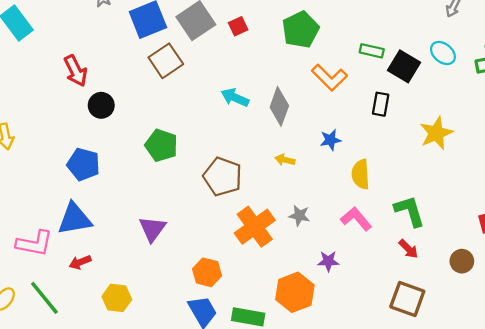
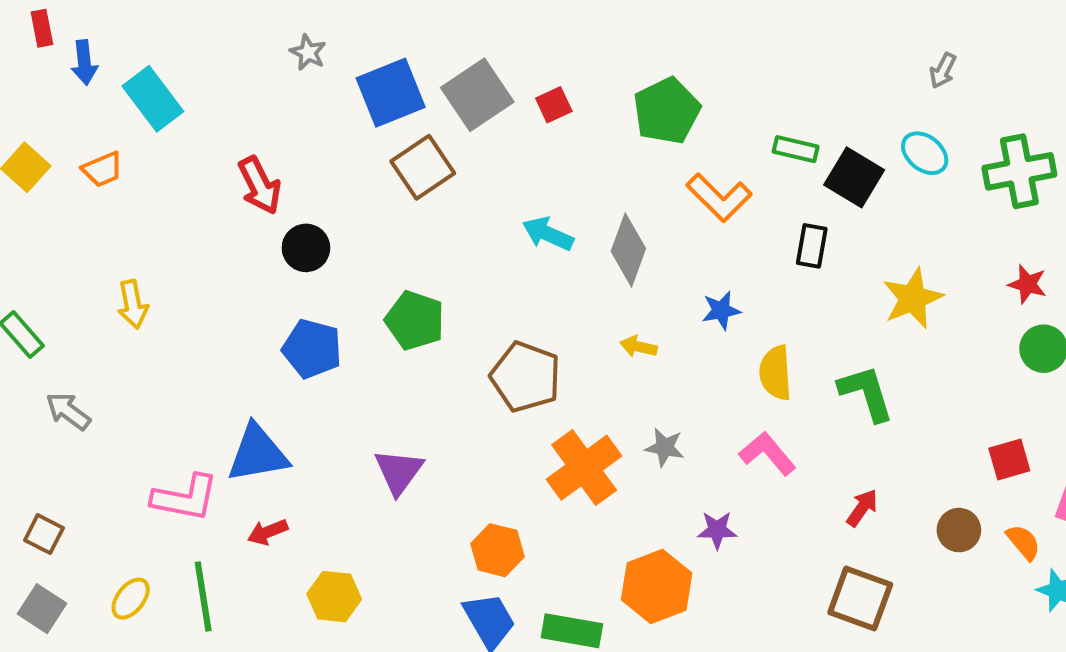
blue pentagon: (83, 164) -> (312, 349), moved
green L-shape: (410, 211) -> (866, 393), moved
red arrow: (408, 249) -> (862, 508), turned -100
green line: (44, 298) -> (203, 597), turned 30

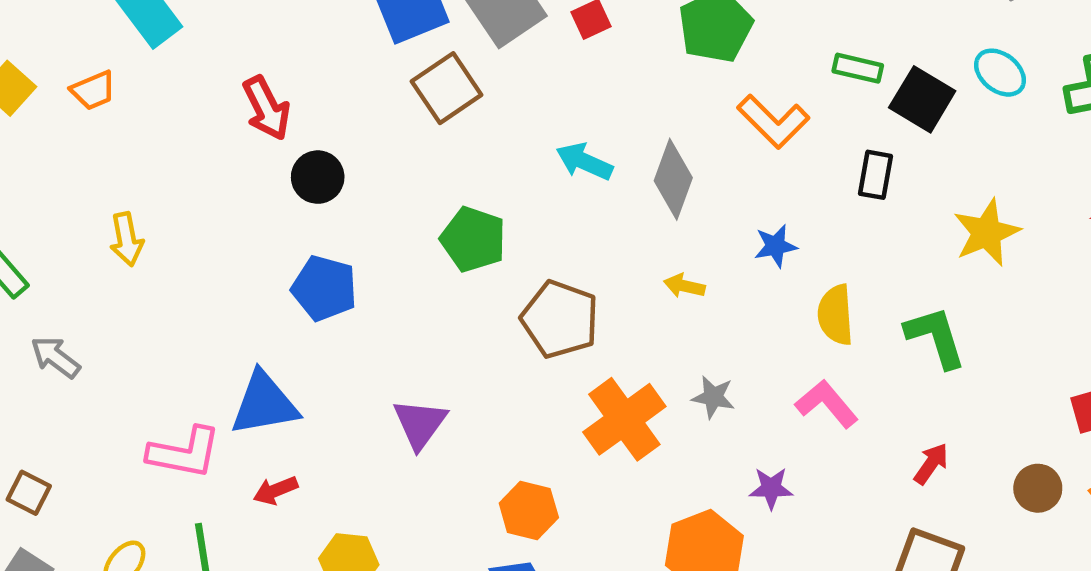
green pentagon: (415, 320) -> (473, 239), moved

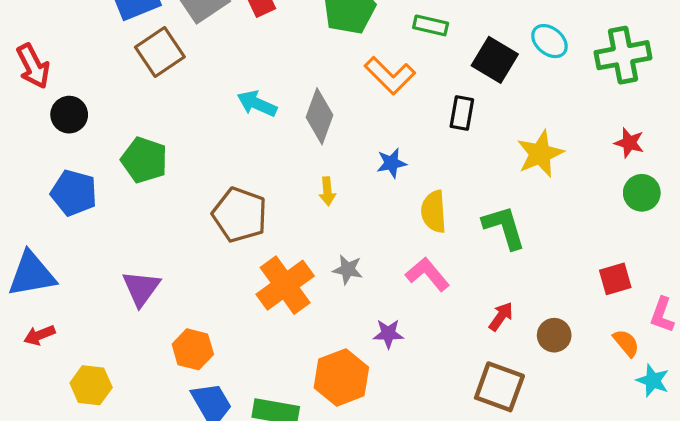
green rectangle: (858, 68) -> (431, 25), moved
green pentagon: (473, 239) -> (144, 160), moved
yellow arrow: (684, 286) -> (327, 191), turned -108
brown circle: (1038, 488) -> (554, 335), moved
orange hexagon: (529, 510) -> (193, 349), moved

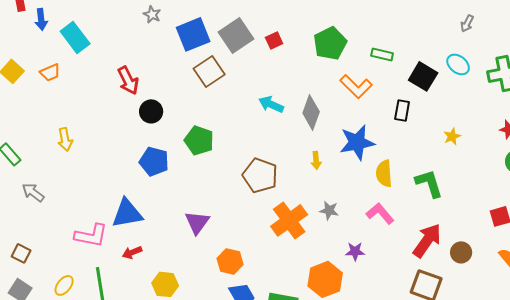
yellow star: (540, 154) -> (452, 136), size x0.6
blue star: (391, 163) -> (357, 142), size x1.8
red arrow: (501, 316) -> (427, 240), size x1.8

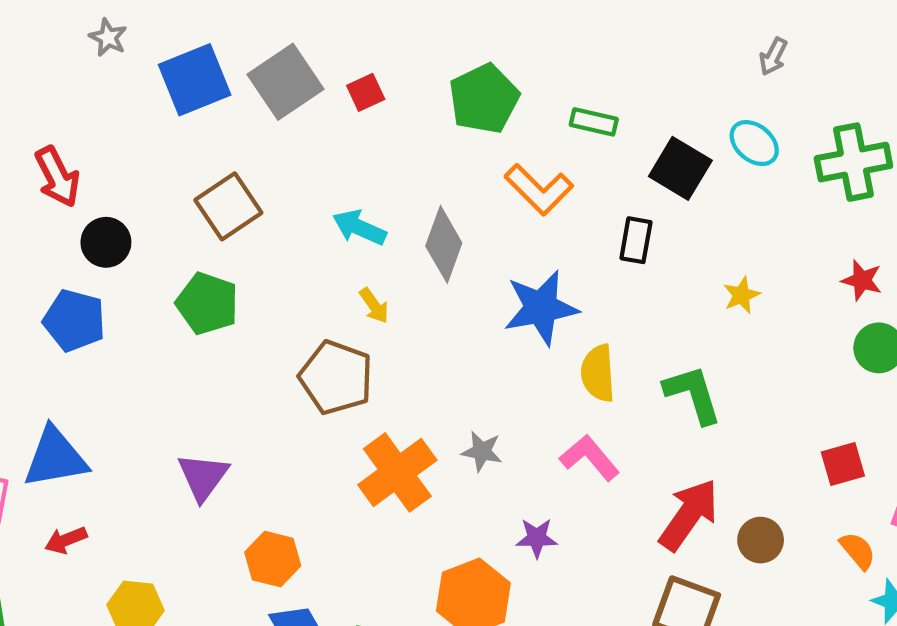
brown square: (209, 71) -> (228, 206), moved
yellow arrow: (316, 160) -> (374, 306), moved, turned -30
blue pentagon: (154, 161) -> (74, 320), moved

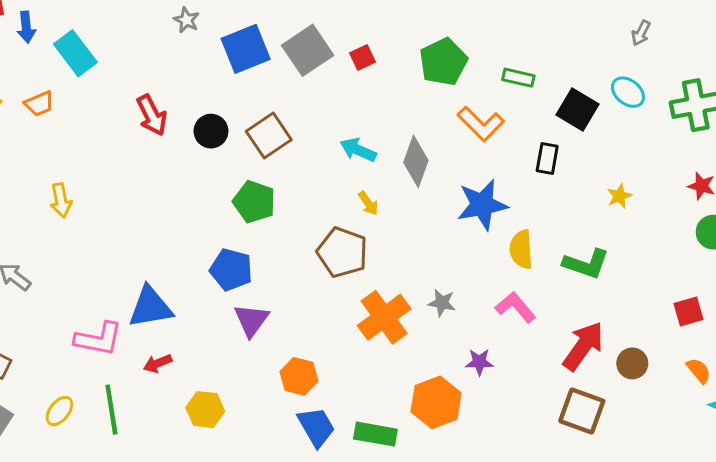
black circle: (106, 242) -> (211, 131), moved
blue pentagon: (74, 320) -> (231, 270), moved
green L-shape: (693, 394) -> (586, 264), turned 126

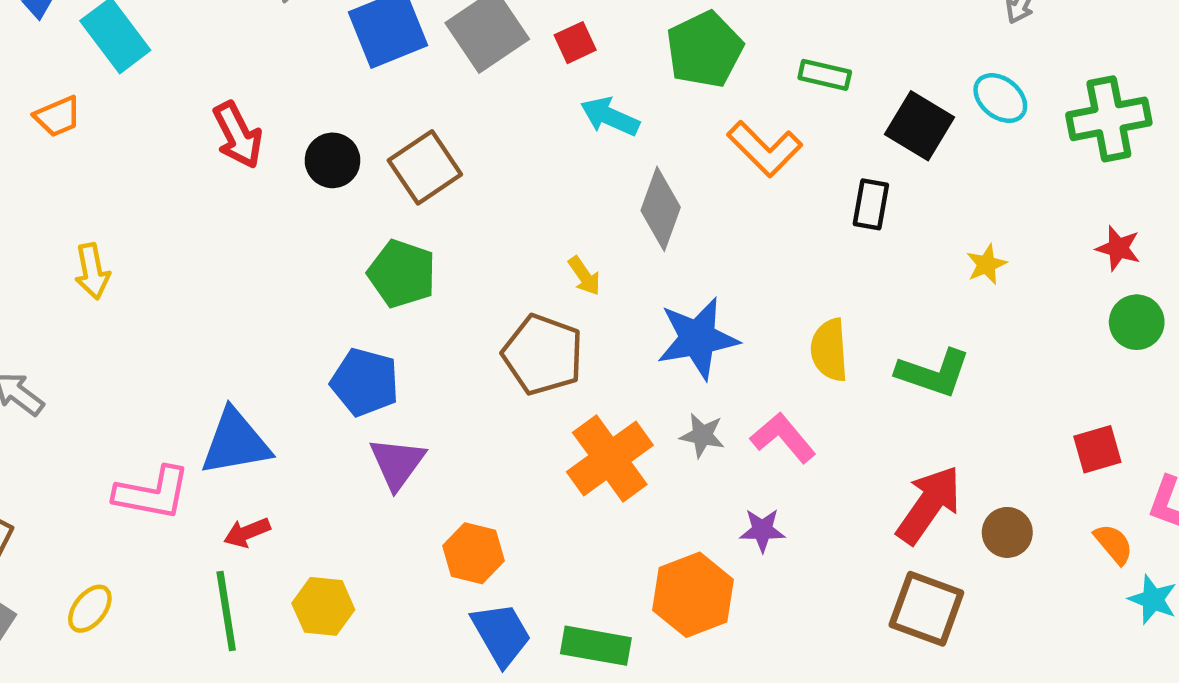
cyan arrow: (358, 150) -> (610, 116), moved
blue star: (482, 205) -> (698, 338), moved
pink L-shape: (515, 307) -> (783, 438), moved
green line: (111, 410) -> (226, 611), moved

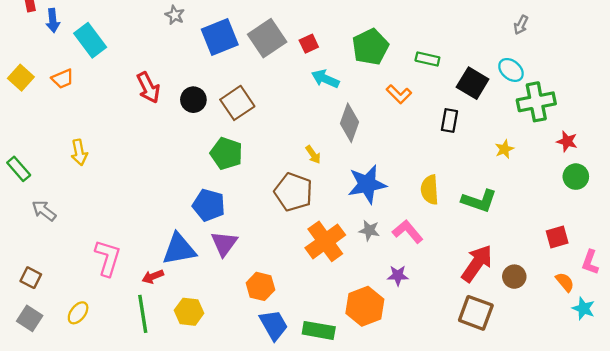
green cross: (1109, 119) -> (536, 102), moved
orange L-shape: (765, 149) -> (399, 94), size x0.7
blue triangle: (235, 442) -> (179, 249), moved
pink L-shape: (152, 493) -> (108, 258), turned -84

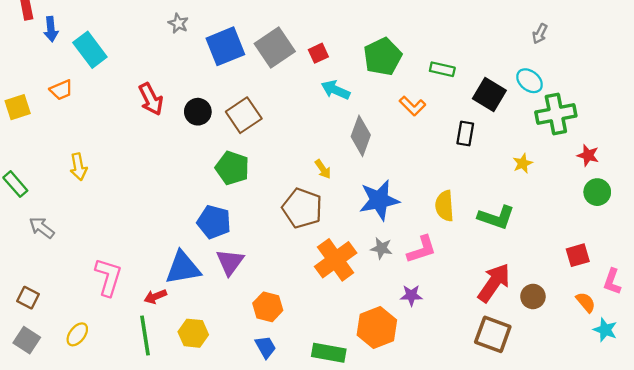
yellow square: (21, 78) -> (18, 107), moved, turned 30
pink L-shape: (408, 232) -> (422, 249), turned 112
blue trapezoid: (274, 325) -> (266, 347), moved, size x0.7

